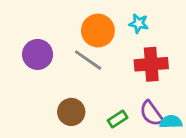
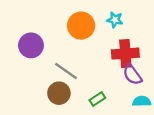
gray line: (88, 60) -> (66, 71), moved
purple semicircle: (151, 113) -> (132, 75), moved

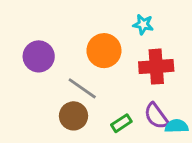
orange circle: (81, 26) -> (104, 51), moved
purple semicircle: (132, 75) -> (156, 116), moved

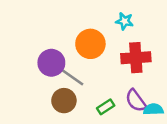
purple circle: (39, 56) -> (51, 63), moved

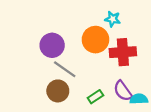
orange circle: (90, 44) -> (95, 40), moved
purple circle: (51, 63) -> (52, 45), moved

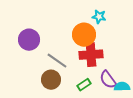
purple circle: (52, 45) -> (29, 40), moved
red cross: (123, 52) -> (91, 55), moved

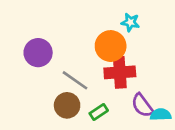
green rectangle: (84, 85) -> (99, 112), moved

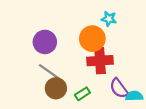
purple circle: (38, 53) -> (45, 42), moved
gray line: (75, 80) -> (49, 72), moved

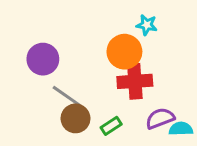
purple circle: (45, 42) -> (43, 59), moved
purple semicircle: (119, 88) -> (160, 118), turned 105

